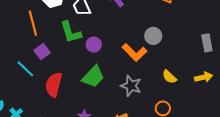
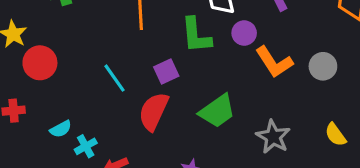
purple circle: (94, 45) -> (244, 33), moved
purple square: (42, 51) -> (166, 72), moved
orange L-shape: (134, 52) -> (274, 62), moved

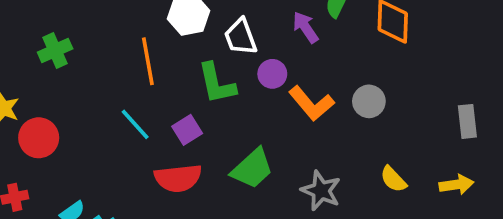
cyan line: (115, 78) -> (135, 124), moved
red semicircle: (154, 111) -> (178, 178), turned -114

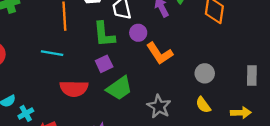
gray circle: (369, 101) -> (205, 73), moved
cyan line: (135, 124) -> (52, 53), turned -45
purple square: (187, 130) -> (104, 64), moved

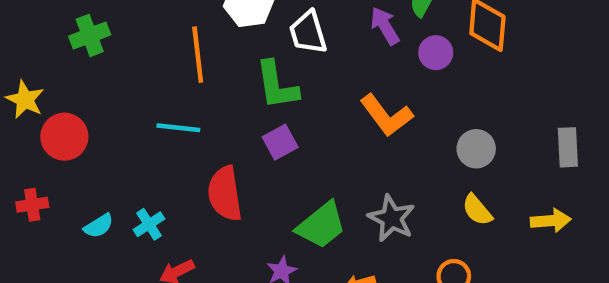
purple circle: (138, 33) -> (436, 53), moved
green trapezoid: (119, 88) -> (321, 225), moved
red semicircle: (74, 89) -> (225, 194), turned 84
cyan cross: (26, 113) -> (149, 224), moved

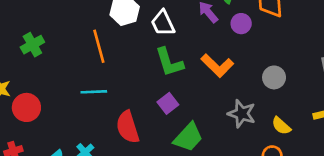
green L-shape: (277, 85) -> (169, 62), moved
purple square: (280, 142) -> (168, 103), moved
yellow semicircle: (477, 210) -> (281, 126), moved
gray star: (392, 218) -> (242, 114), moved

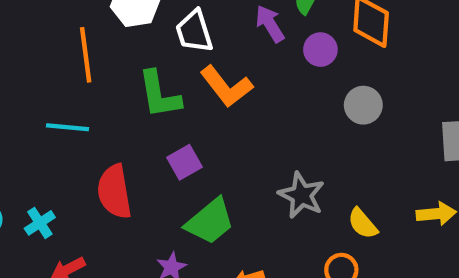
green L-shape: (169, 62) -> (159, 94), moved
orange L-shape: (217, 66) -> (226, 87), moved
gray circle: (274, 77) -> (363, 105), moved

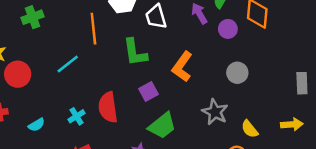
orange L-shape: (226, 87) -> (182, 67), moved, turned 72
gray circle: (363, 105) -> (237, 73), moved
cyan line: (68, 127) -> (68, 64), moved, turned -45
cyan cross: (40, 223) -> (77, 116), moved

